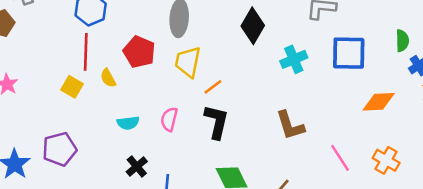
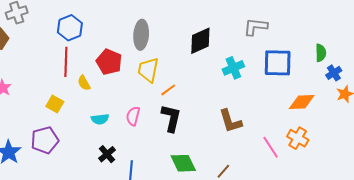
black diamond: (253, 26) -> (200, 41), turned 36
yellow square: (72, 87) -> (55, 104), moved
orange cross: (386, 160) -> (298, 138), moved

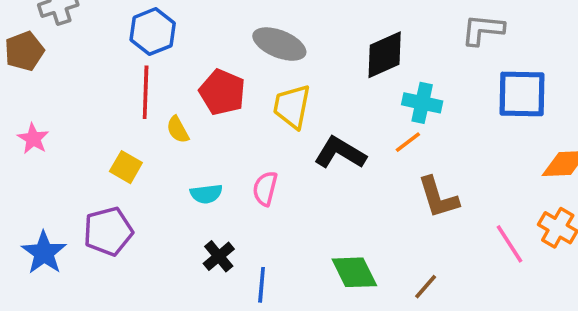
gray ellipse: (141, 35) -> (279, 44), turned -72
cyan cross: (233, 68) -> (422, 103), moved, turned 35
orange line: (168, 90) -> (408, 142), moved
black L-shape: (171, 118) -> (340, 153), moved, turned -72

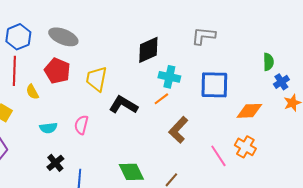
gray ellipse: (279, 44) -> (63, 37), moved
blue square: (522, 94) -> (214, 85), moved
brown L-shape: (438, 197) -> (178, 130), turned 60

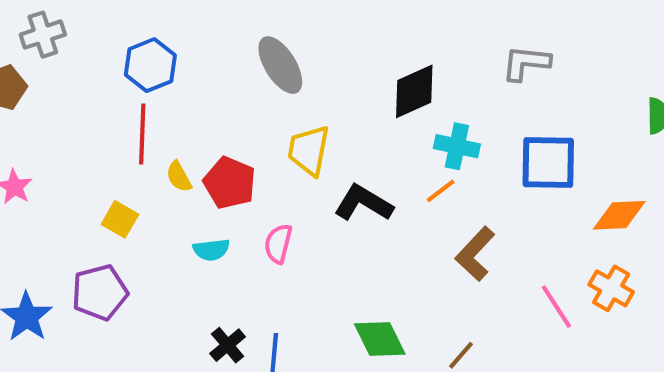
gray ellipse: (63, 37) -> (280, 65), moved, turned 36
red pentagon: (57, 71) -> (230, 183), moved
black cross: (55, 163) -> (228, 345), moved

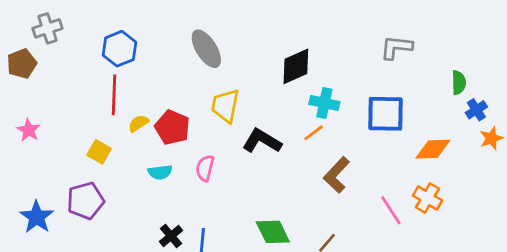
gray L-shape: (526, 63) -> (396, 47), moved
yellow semicircle: (179, 177) -> (138, 123), turned 85

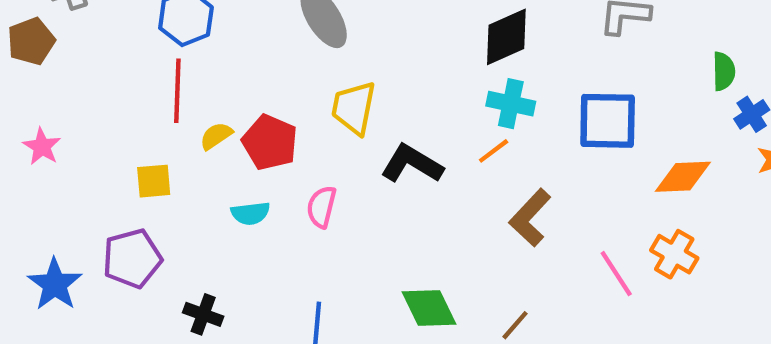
black diamond: (296, 66) -> (506, 37), moved
yellow square: (99, 152) -> (154, 181), turned -35
black cross: (171, 236) -> (203, 314), moved, turned -30

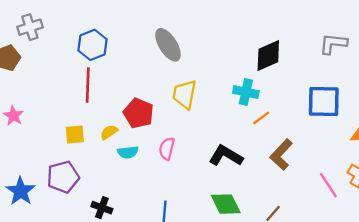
cyan cross: (511, 104) -> (246, 92), moved
yellow semicircle: (216, 136) -> (109, 132), moved
black L-shape: (412, 164) -> (226, 156), moved

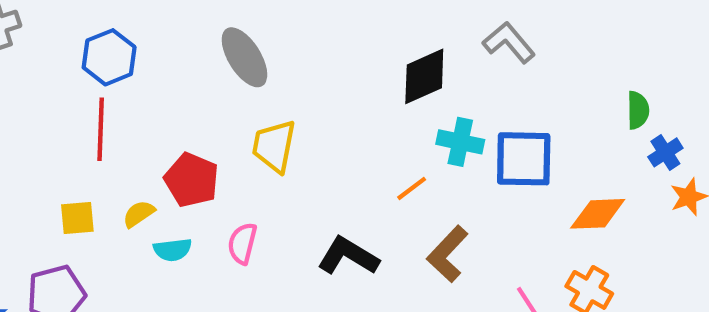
gray L-shape: (333, 44) -> (509, 42), moved, turned 44
cyan cross: (246, 92) -> (460, 142), moved

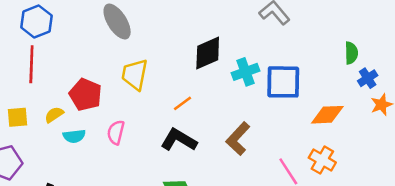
black diamond: (424, 76) -> (208, 53), moved
cyan cross: (460, 142) -> (245, 72), turned -32
orange line: (412, 188) -> (183, 103), moved

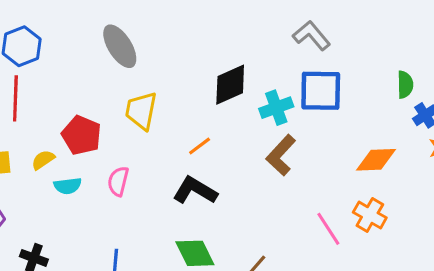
blue square: (283, 82) -> (321, 91), moved
brown L-shape: (238, 139) -> (281, 155), moved

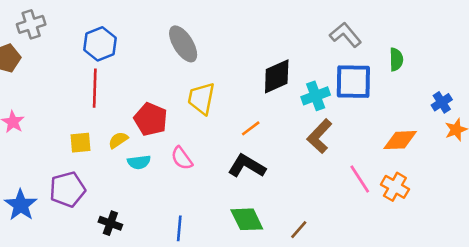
green semicircle: (405, 85) -> (396, 59), moved
pink semicircle: (118, 181) -> (182, 158), turned -50
pink line: (328, 229) -> (360, 179), moved

